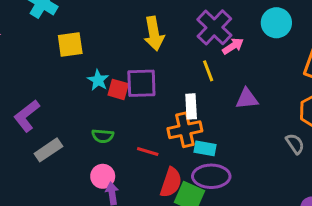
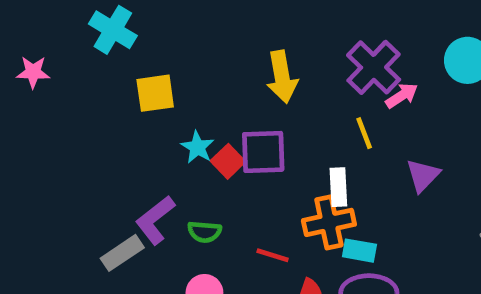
red square: (118, 89) -> (228, 161), turned 30
purple triangle: (247, 99) -> (423, 175), turned -40
purple L-shape: (27, 116) -> (155, 220), moved

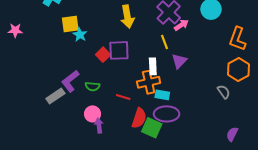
pink star: (33, 72) -> (15, 30), moved
cyan star: (197, 147) -> (80, 35), moved
purple triangle: (423, 175) -> (179, 61), moved

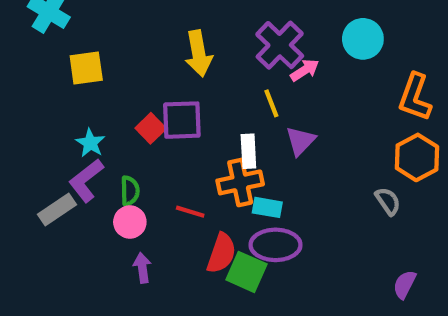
cyan star: (80, 35) -> (90, 143), moved
green semicircle: (92, 86) -> (130, 191), turned -96
pink circle: (92, 114) -> (130, 222), moved

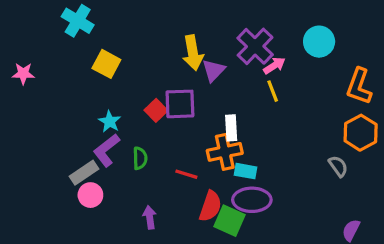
yellow square: (86, 68) -> (106, 64), turned 36
yellow line: (271, 103) -> (273, 91), moved
purple triangle: (300, 141) -> (214, 70), moved
pink circle: (130, 222) -> (90, 195), moved

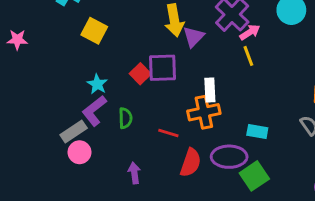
cyan rectangle: (246, 171) -> (257, 132), moved
green square: (230, 221) -> (254, 176), moved, turned 32

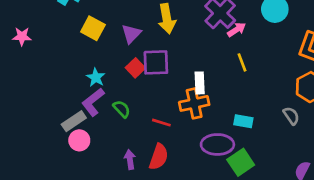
purple triangle: (194, 37) -> (131, 34), moved
yellow line: (248, 56) -> (242, 62), moved
green semicircle: (125, 118) -> (122, 109), turned -42
red semicircle: (191, 163) -> (159, 157), moved

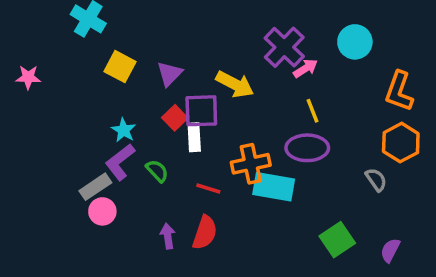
yellow arrow: (167, 19) -> (235, 84), moved, turned -52
white rectangle: (200, 83) -> (194, 137), moved
cyan rectangle: (243, 121) -> (274, 187), moved, size x1.6
purple ellipse: (217, 144) -> (307, 148), moved
green square: (241, 162) -> (337, 240), moved

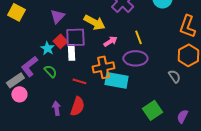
yellow square: (120, 67) -> (16, 12), moved
pink arrow: (305, 68) -> (110, 41), moved
cyan star: (124, 130) -> (47, 48), moved

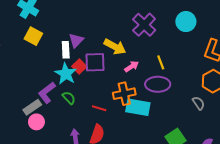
cyan star: (47, 48) -> (66, 74), size x1.5
white rectangle: (71, 52) -> (66, 50), moved

